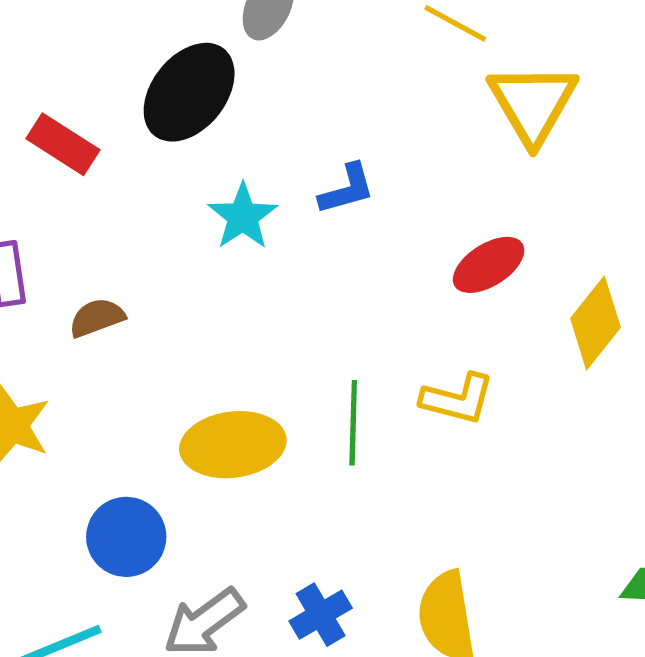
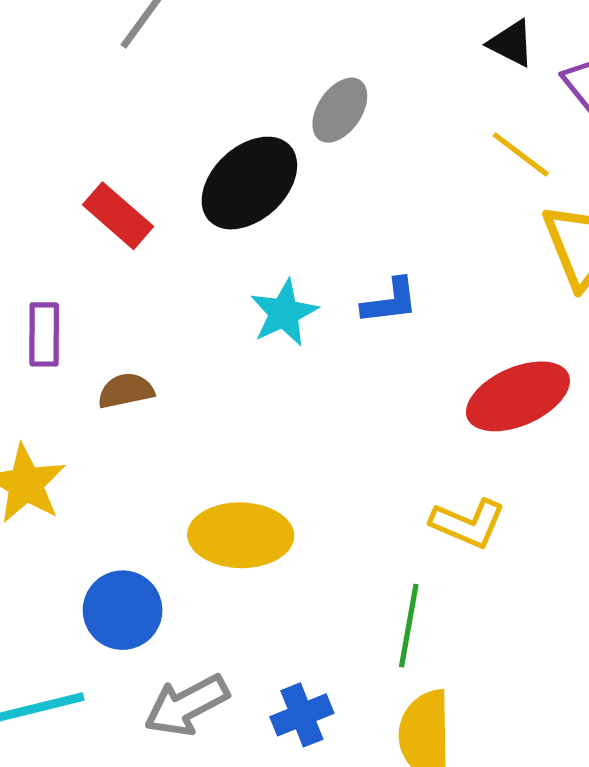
red ellipse: (489, 265) -> (518, 396), size x1.4
green line: (353, 423) -> (409, 626), moved

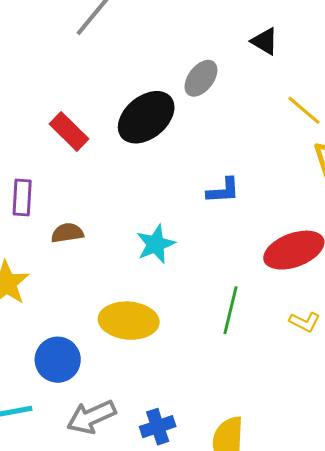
black triangle: (511, 43) -> (265, 41), moved
cyan star: (284, 313) -> (156, 244), moved
yellow L-shape: (468, 523) -> (305, 322), moved, size x0.7
green line: (409, 626) -> (231, 310), moved

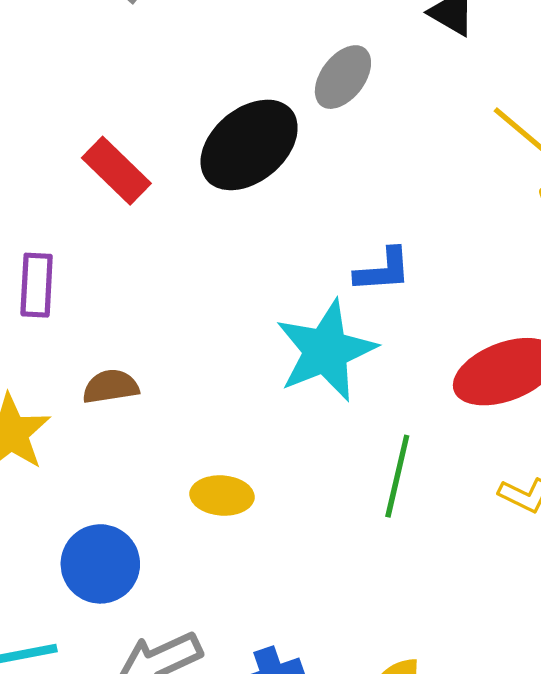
brown semicircle: (67, 233) -> (111, 387), moved
cyan star: (156, 244) -> (326, 351), moved, size x1.5
yellow ellipse: (129, 321) -> (222, 496), size x0.6

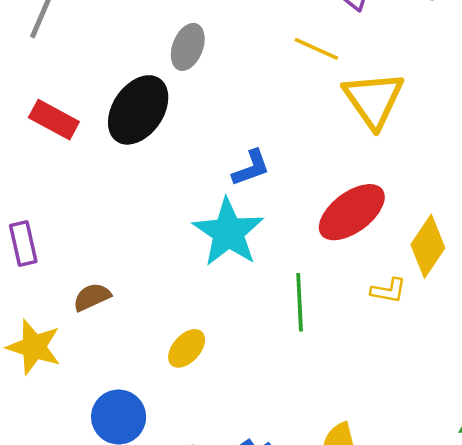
red rectangle: (116, 171) -> (54, 120), moved
yellow ellipse: (222, 496) -> (187, 348), turned -36

